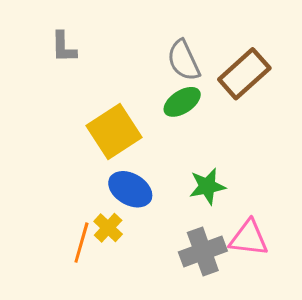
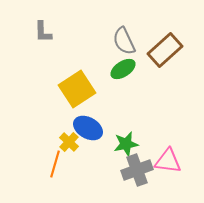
green star: (207, 186) -> (126, 144), moved
yellow cross: (108, 228) -> (69, 142), moved

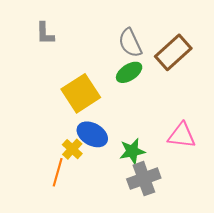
pink triangle: (168, 161) -> (182, 135), moved

